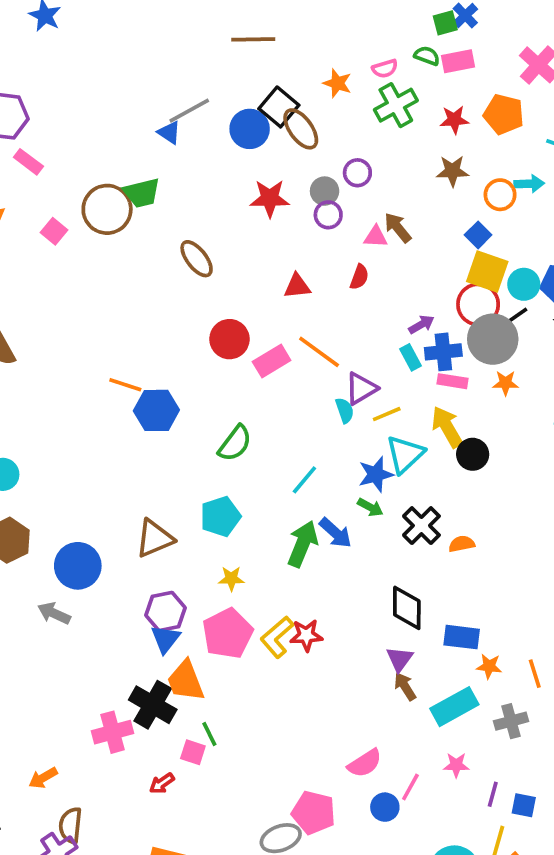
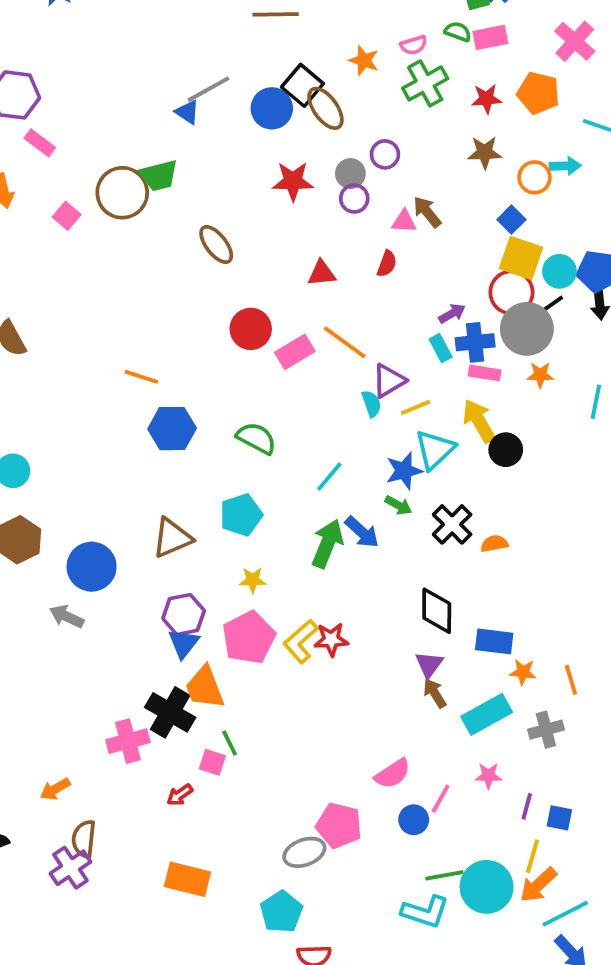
blue hexagon: (156, 410) -> (172, 429), moved
green semicircle: (235, 443) -> (256, 438), turned -99

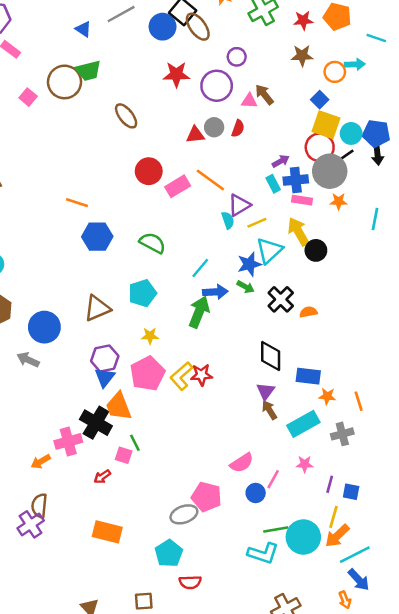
blue triangle: (187, 112) -> (83, 29), moved
gray circle: (350, 174) -> (214, 127), moved
purple circle: (354, 198) -> (217, 86), size x1.6
blue arrow: (362, 532) -> (215, 292), moved, turned -45
orange arrow: (55, 789) -> (41, 462), moved

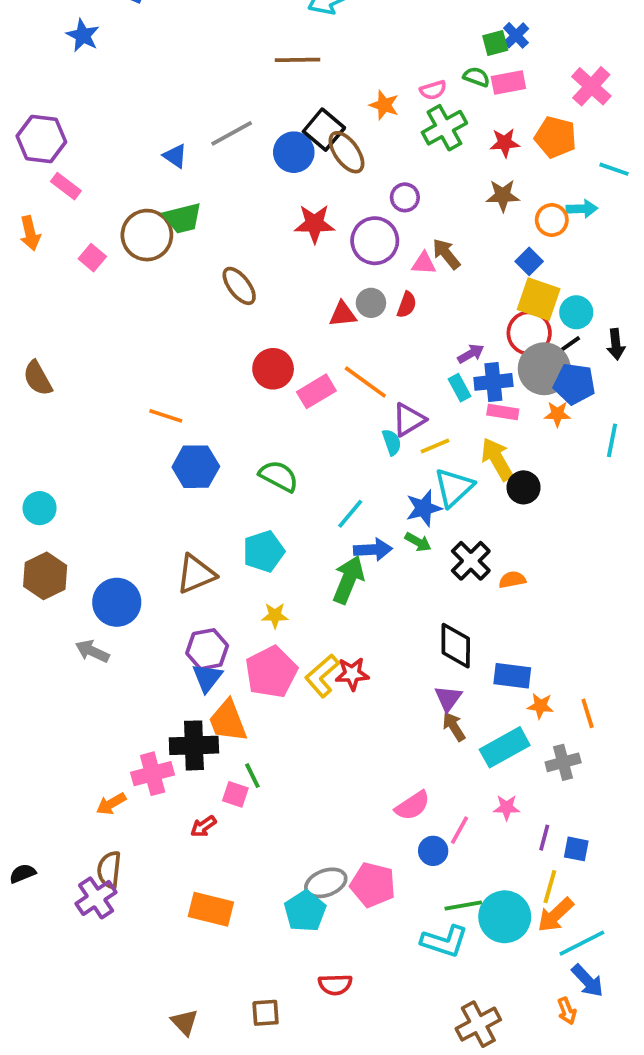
blue pentagon: (376, 133) -> (574, 384), moved
black cross: (96, 423) -> (194, 745), turned -32
pink pentagon: (207, 497) -> (373, 885), moved
cyan pentagon: (169, 553) -> (305, 911), moved

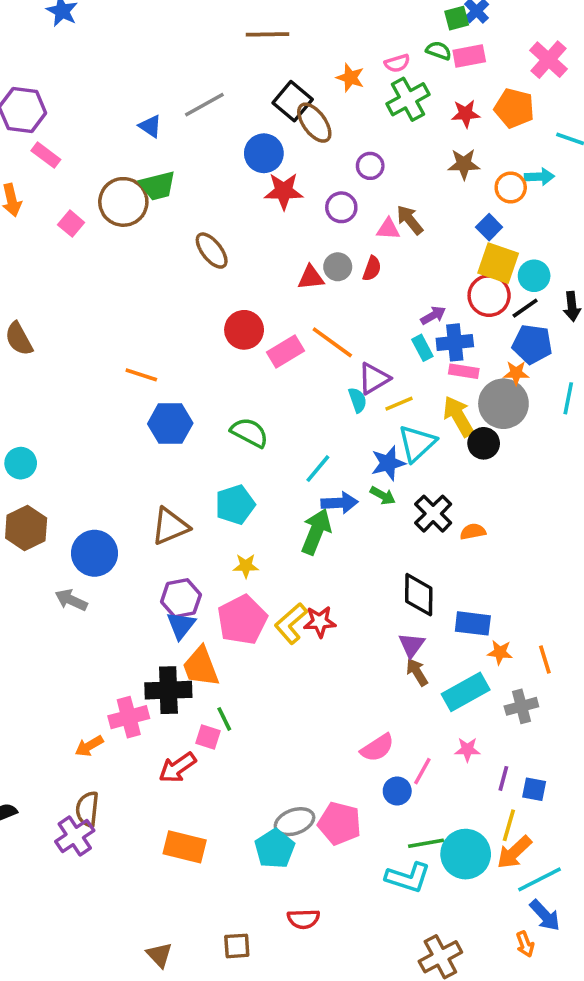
blue circle: (294, 152) -> (264, 153), moved
purple circle: (375, 241) -> (341, 207), size x0.7
gray circle: (544, 369) -> (503, 404), moved
red arrow: (203, 826) -> (177, 768), size x1.5

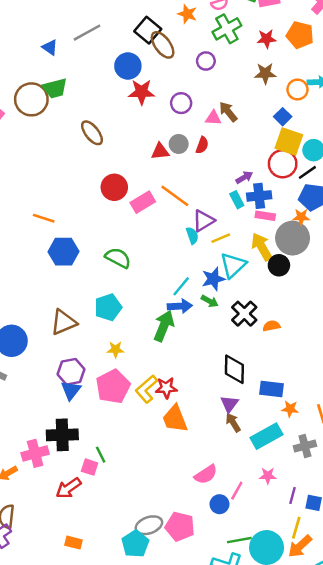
purple circle: (370, 166) -> (206, 61), moved
cyan line: (318, 469) -> (181, 286), moved
orange trapezoid: (201, 667) -> (175, 419), moved
orange rectangle: (185, 847) -> (73, 543), size x0.6

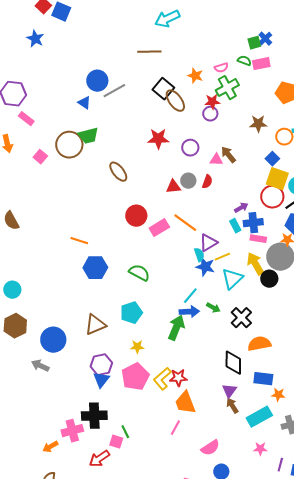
red star: (267, 39) -> (212, 102), moved
blue circle: (128, 66) -> (97, 81), moved
blue star: (213, 279) -> (205, 267), moved, turned 30
orange semicircle: (271, 326) -> (259, 344), moved, size x1.6
pink line: (237, 491) -> (175, 428), moved

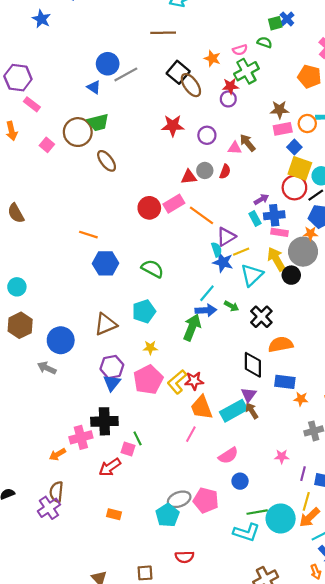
pink rectangle: (261, 64) -> (283, 129), moved
brown ellipse: (118, 172) -> (107, 161), moved
pink rectangle: (159, 228) -> (174, 204), moved
cyan rectangle: (259, 417) -> (234, 411), moved

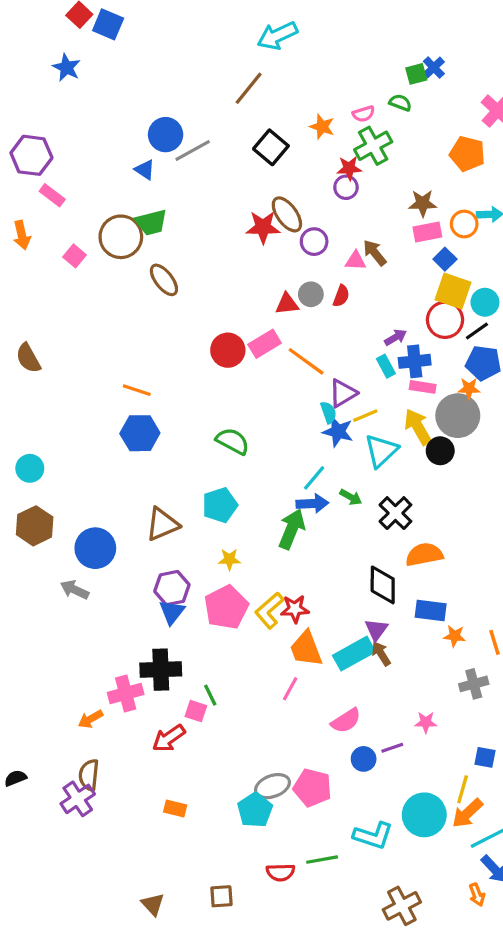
brown line: (163, 33) -> (249, 88), turned -50
brown ellipse: (191, 85) -> (287, 214), moved
blue hexagon: (106, 263) -> (140, 433), moved
purple line: (303, 474) -> (392, 748), moved, turned 56
green line: (257, 512) -> (322, 860), moved

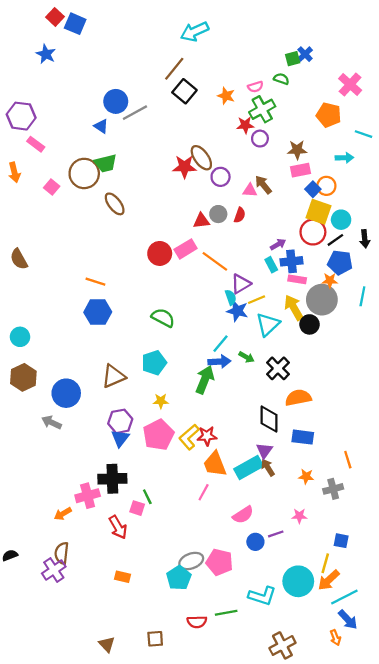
black square: (271, 147) -> (184, 91), moved
purple circle: (346, 187) -> (260, 139), moved
orange circle: (464, 224) -> (326, 186), moved
orange star: (455, 636) -> (306, 477), moved
red arrow: (169, 738) -> (118, 527), turned -85

